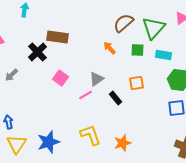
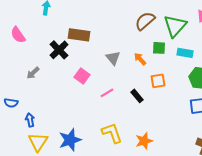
orange arrow: (110, 48) -> (140, 59), moved
gray triangle: (96, 79) -> (113, 58), moved, turned -35

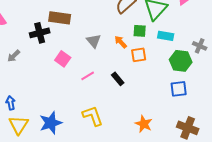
black cross: (59, 50) -> (40, 33), turned 30
orange square: (158, 81) -> (139, 55), moved
orange star: (144, 141) -> (144, 124), moved, turned -30

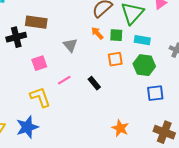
orange arrow: (121, 42) -> (97, 33), moved
pink square: (63, 59) -> (39, 63), turned 35
green hexagon: (181, 61) -> (144, 65), moved
yellow L-shape: (93, 116) -> (40, 97), moved

